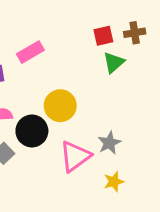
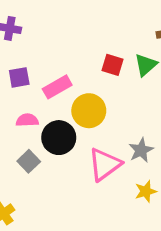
red square: (103, 36) -> (113, 65), moved, turned 30
pink rectangle: (30, 52) -> (57, 87), moved

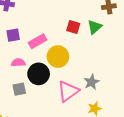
gray square: (29, 161) -> (19, 89), turned 32

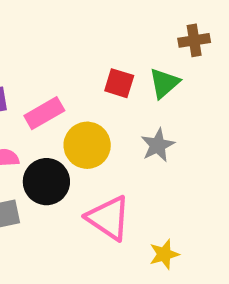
gray star: (92, 82) -> (158, 145), moved
pink triangle: (68, 91) -> (109, 218), turned -50

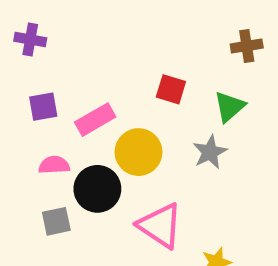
green triangle: (164, 83) -> (229, 107), moved

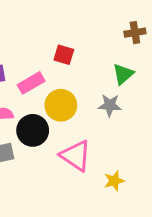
red square: (171, 89) -> (64, 55), moved
gray star: (210, 152) -> (110, 105), turned 30

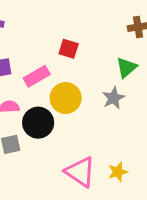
gray star: (110, 105) -> (113, 98), turned -30
pink triangle: (76, 156) -> (80, 172), moved

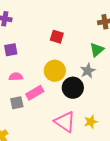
pink rectangle: (37, 76) -> (35, 93), moved
black circle: (38, 123) -> (73, 88), moved

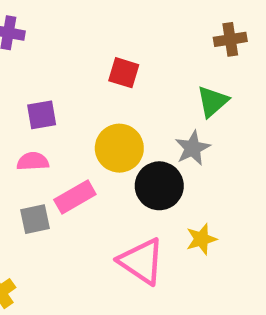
purple square: (11, 50) -> (42, 115), moved
yellow star: (91, 122) -> (201, 239), moved

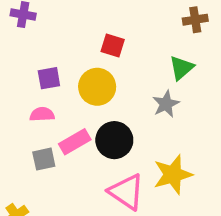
yellow circle: (119, 148) -> (97, 87), moved
black circle: (159, 186) -> (114, 140), moved
yellow star: (201, 239) -> (173, 175), size x1.6

